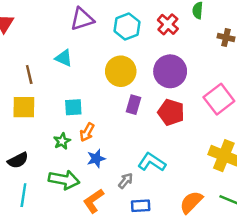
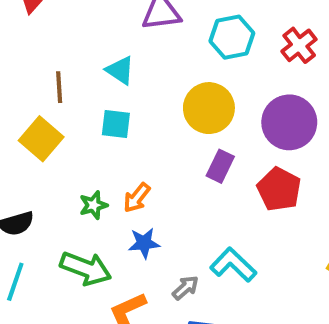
yellow square: (24, 107) -> (41, 139), turned 30
cyan square: (73, 107) -> (116, 124), moved

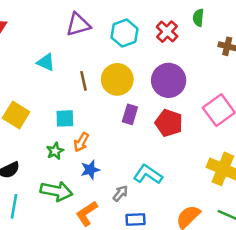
cyan triangle: (120, 70) -> (46, 62), moved
brown line: (59, 87) -> (83, 81), moved
cyan square: (116, 124) -> (65, 118), moved

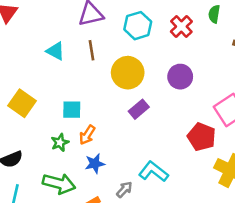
purple circle: (169, 80) -> (180, 77), size x0.7
brown line: (83, 81) -> (92, 50), moved
purple rectangle: (130, 114) -> (139, 109), turned 30
red pentagon: (169, 123) -> (202, 137), moved

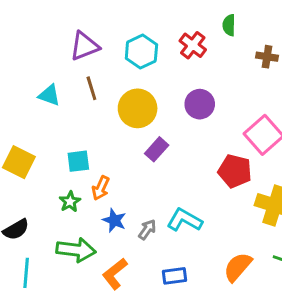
blue star: (95, 164) -> (114, 220), turned -30
gray arrow: (124, 189) -> (147, 230), moved

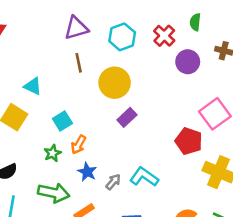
cyan triangle: (49, 95) -> (33, 86), moved
purple circle: (200, 104) -> (188, 62), moved
cyan square: (78, 161) -> (62, 121), turned -30

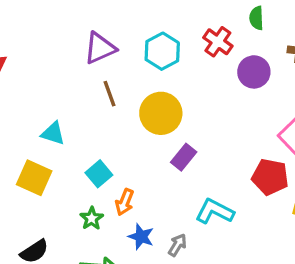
cyan L-shape: (144, 177) -> (215, 211), moved

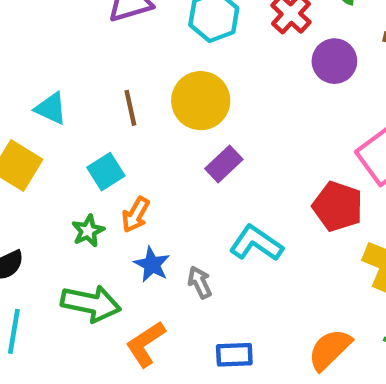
brown line: (110, 94) -> (130, 108), moved
gray arrow: (177, 245) -> (200, 282), turned -65

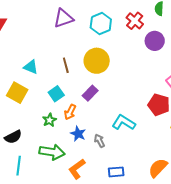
purple rectangle: (224, 164) -> (90, 93), moved

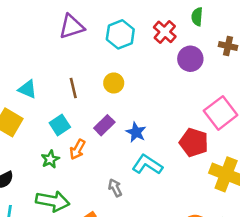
yellow circle: (97, 61) -> (114, 83), size x0.6
blue star: (78, 134) -> (136, 132), moved

